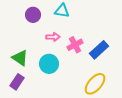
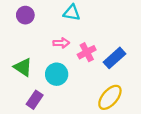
purple circle: (33, 15) -> (25, 15), moved
purple rectangle: (17, 82) -> (35, 100), moved

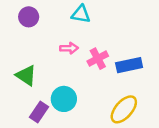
blue rectangle: (115, 58) -> (129, 65), turned 30
cyan circle: (57, 74) -> (64, 99), moved

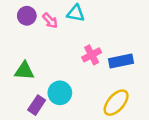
pink arrow: (69, 48) -> (50, 21), moved, turned 49
green triangle: (26, 75) -> (24, 71), turned -30

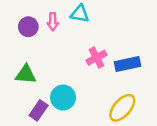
purple circle: (27, 16) -> (28, 27), moved
pink arrow: (50, 21) -> (53, 22), turned 42

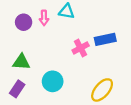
blue rectangle: (127, 64) -> (105, 39), moved
purple rectangle: (39, 110) -> (17, 89), moved

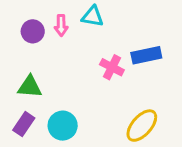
pink cross: (81, 48) -> (112, 67), turned -35
cyan circle: (53, 81) -> (63, 126), moved

